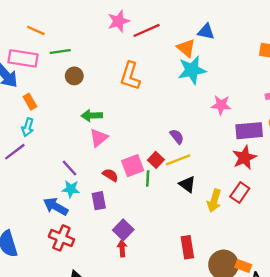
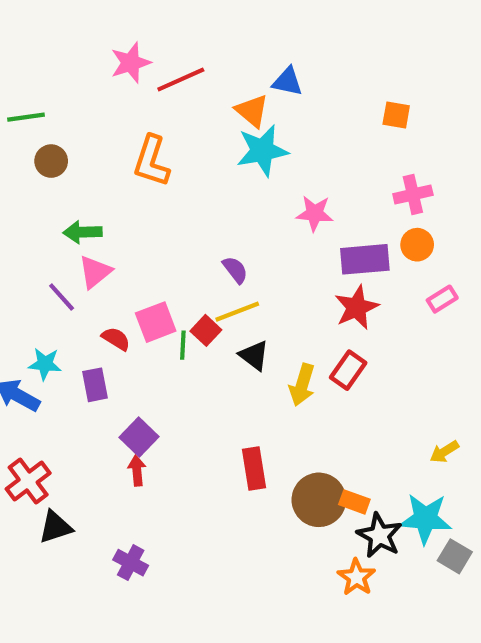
red square: (156, 160) -> (206, 330), moved
purple line: (70, 168) -> (62, 297), moved
red cross: (61, 238) -> (28, 481), moved, turned 30

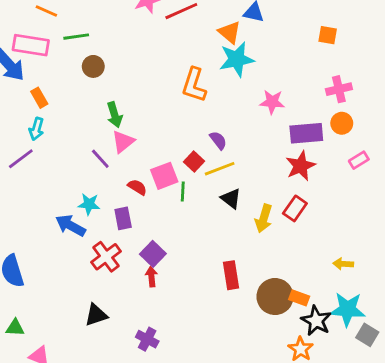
orange L-shape: (152, 161) -> (194, 85), moved
green arrow: (83, 232) -> (115, 115), turned -105
red square: (206, 330) -> (194, 162), moved
yellow arrow: (444, 452) -> (343, 264), moved, turned 36
red cross: (28, 481) -> (106, 257), moved

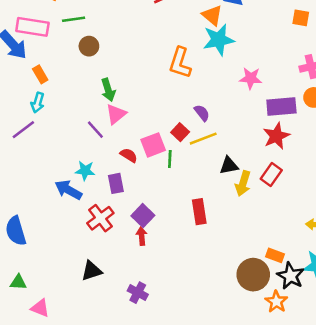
black triangle: (231, 199) -> (229, 166), moved, turned -48
red rectangle: (231, 275) -> (199, 212), moved
brown circle: (275, 297) -> (253, 275), moved

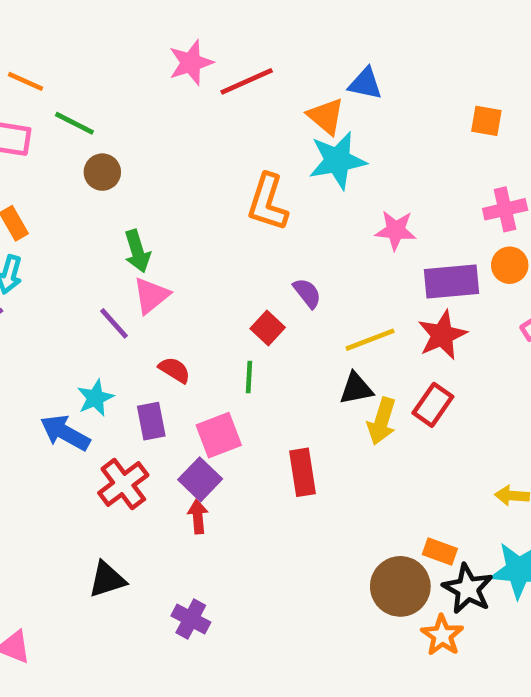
green line: (74, 19) -> (74, 123), turned 35
yellow line: (203, 139) -> (370, 340), moved
pink square: (153, 145) -> (219, 435), moved
cyan star: (85, 171) -> (95, 398), turned -30

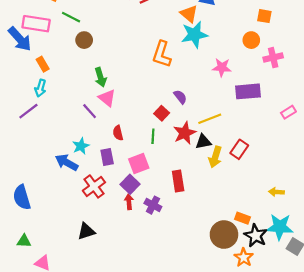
orange circle: (510, 265) -> (251, 40), moved
pink triangle: (151, 295) -> (107, 98), turned -42
red star: (442, 335) -> (185, 133), moved
red semicircle: (175, 370) -> (118, 133), turned -136
purple cross: (191, 619) -> (153, 205), moved

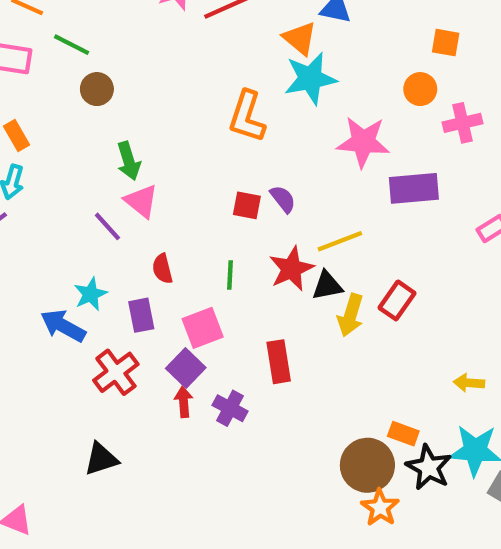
pink star: (222, 67) -> (363, 142), size x1.4
red square: (162, 113) -> (247, 205), moved, turned -32
orange star: (244, 257) -> (380, 508), moved

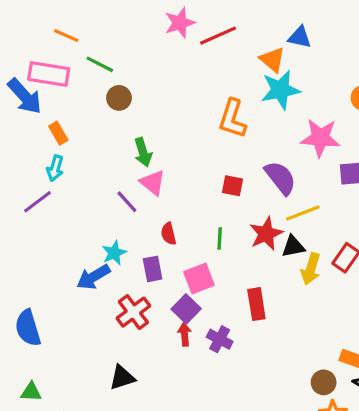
purple semicircle: (283, 199) -> (280, 178), moved, size x1.6
blue arrow: (63, 326) -> (93, 277), turned -60
brown circle: (367, 465) -> (324, 382), size x0.6

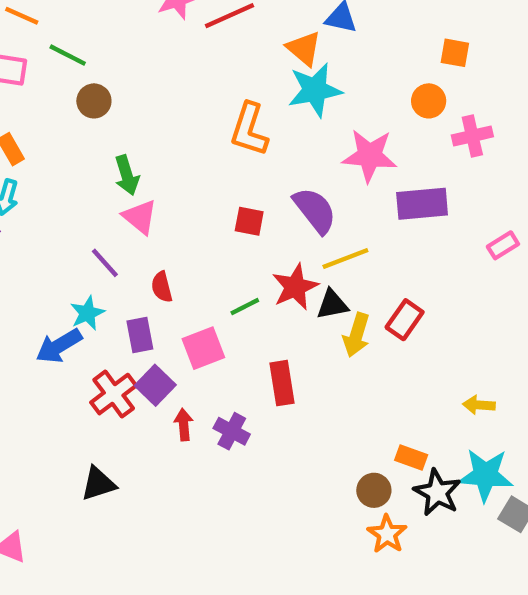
purple line: (127, 202) -> (105, 263), moved
green line: (220, 239) -> (245, 307), moved, turned 60
purple square: (186, 309) -> (155, 385), moved

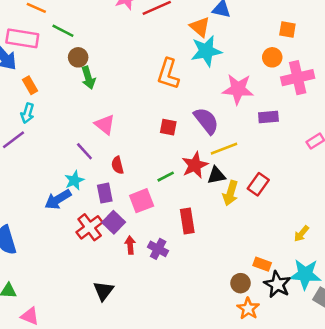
pink cross: (472, 136) -> (298, 78), size x1.4
green arrow: (127, 175) -> (88, 78), moved
purple rectangle: (422, 204) -> (268, 117), size x0.7
yellow arrow: (479, 405) -> (301, 234), turned -54
black triangle: (98, 484) -> (104, 291), moved, turned -35

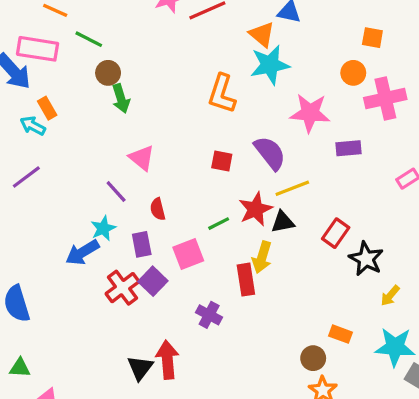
cyan arrow: (27, 113) -> (33, 126), moved, turned 102
yellow arrow: (230, 193) -> (262, 257), moved
red arrow: (130, 245) -> (167, 360), moved, size x1.6
black star: (277, 284) -> (366, 259), moved

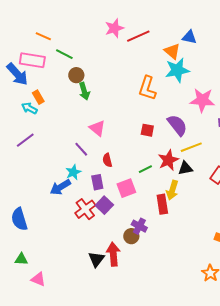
brown circle: (313, 358) -> (131, 236), moved

